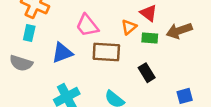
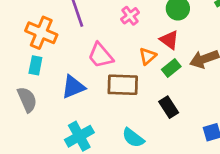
green rectangle: (150, 38) -> (171, 68), turned -42
gray semicircle: (21, 63) -> (27, 100), turned -130

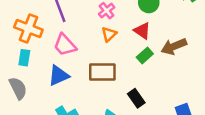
pink trapezoid: (101, 55) -> (65, 45), moved
orange triangle: (148, 56) -> (109, 34), moved
black rectangle: (169, 107) -> (136, 98), moved

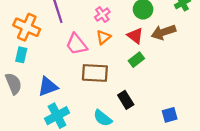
pink trapezoid: (65, 45) -> (76, 44), moved
brown arrow: (174, 46) -> (163, 32), moved
blue triangle: (59, 76) -> (48, 87), moved

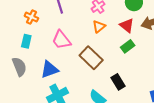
orange cross: (27, 27) -> (31, 17), size x0.6
pink trapezoid: (76, 44) -> (61, 40), moved
brown rectangle: (95, 73) -> (91, 58), turned 40

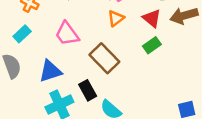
cyan rectangle: (26, 41) -> (22, 34), turned 32
black rectangle: (118, 82) -> (88, 90), moved

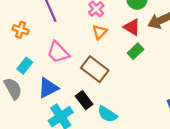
cyan rectangle: (22, 34) -> (25, 66), moved

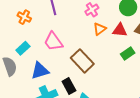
red triangle: (132, 27) -> (120, 30), turned -35
orange triangle: (100, 32) -> (100, 29), moved
green rectangle: (135, 51) -> (128, 53), moved

